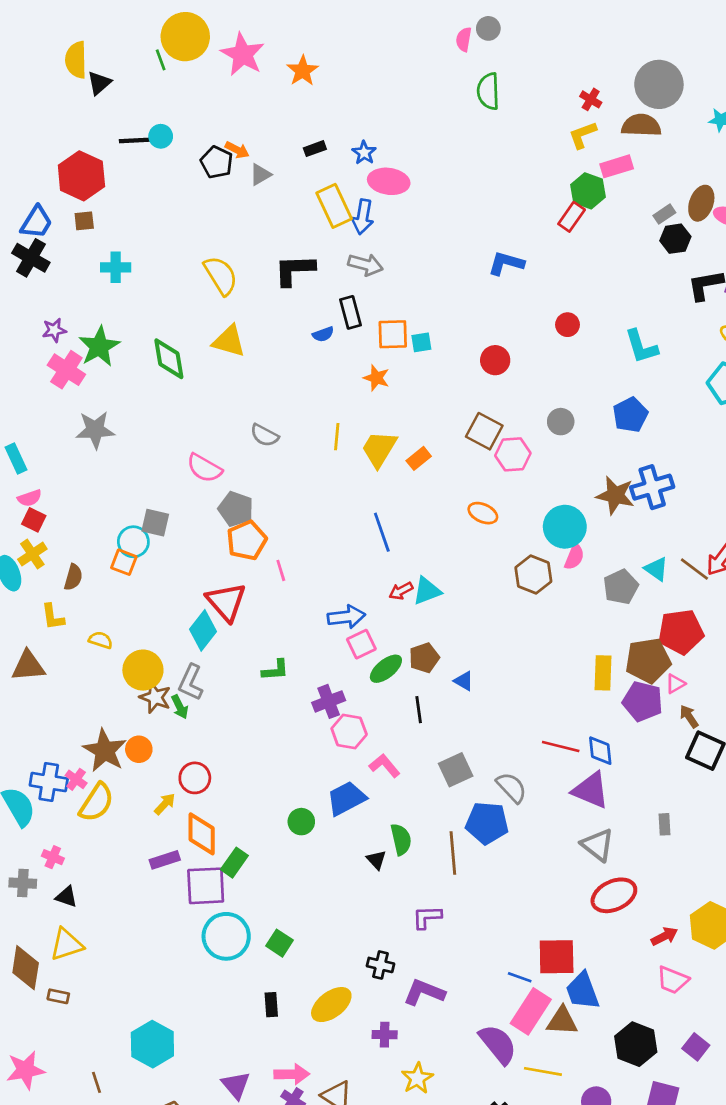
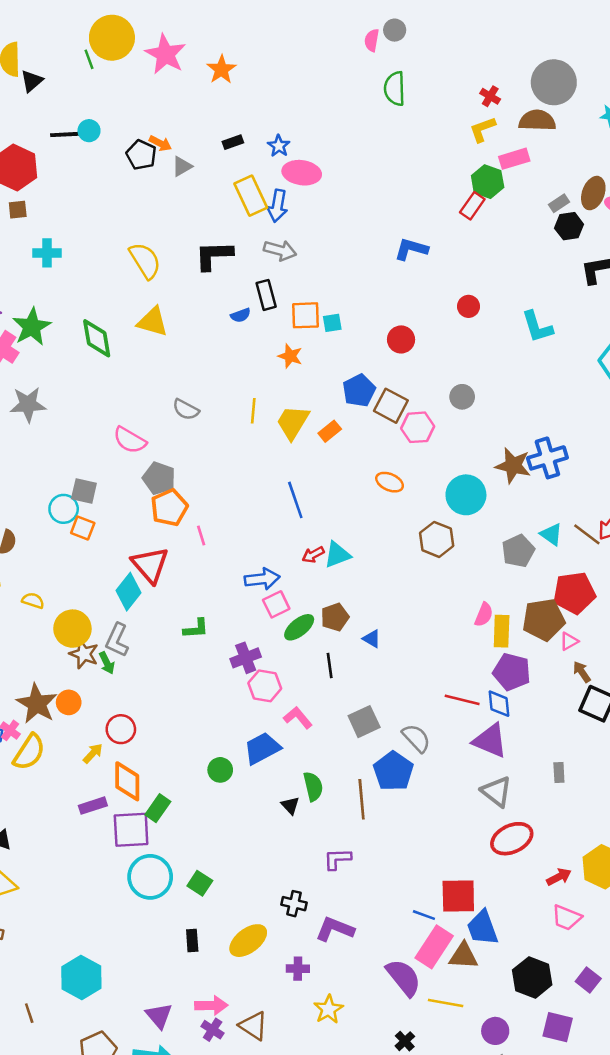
blue pentagon: (630, 415) -> (359, 390), moved
pink semicircle: (574, 557) -> (484, 615), moved
orange square: (124, 562) -> (83, 528), moved
purple pentagon: (643, 701) -> (512, 672), moved
blue pentagon: (487, 823) -> (393, 771), turned 30

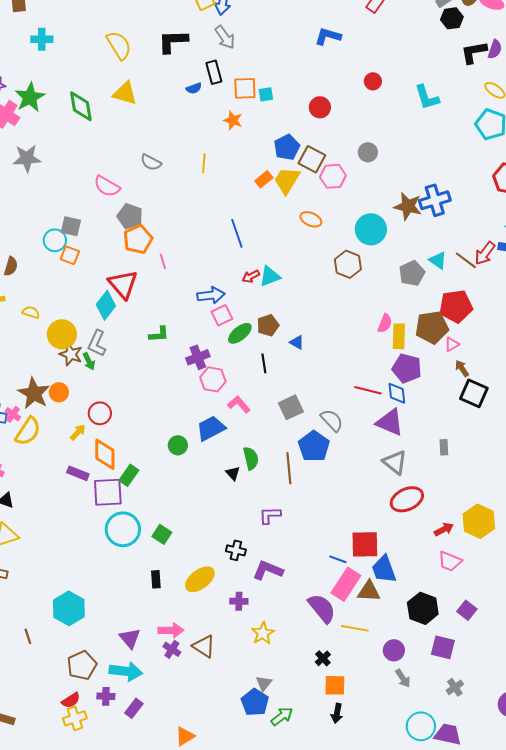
gray arrow: (280, 250) -> (225, 37), turned 40
yellow trapezoid: (293, 422) -> (287, 180), moved
purple rectangle: (93, 806) -> (78, 473), turned 40

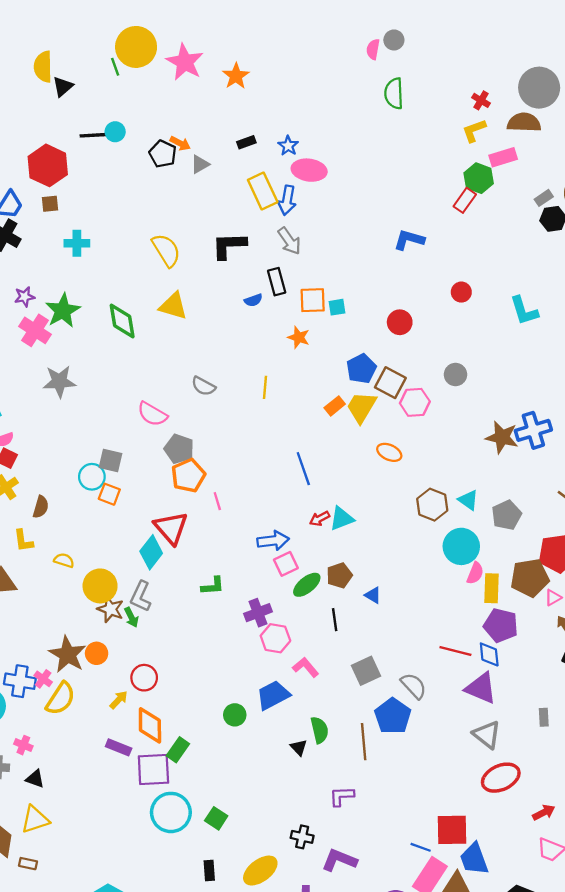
cyan circle: (371, 229) -> (461, 546), moved
cyan triangle: (438, 260) -> (468, 500), moved

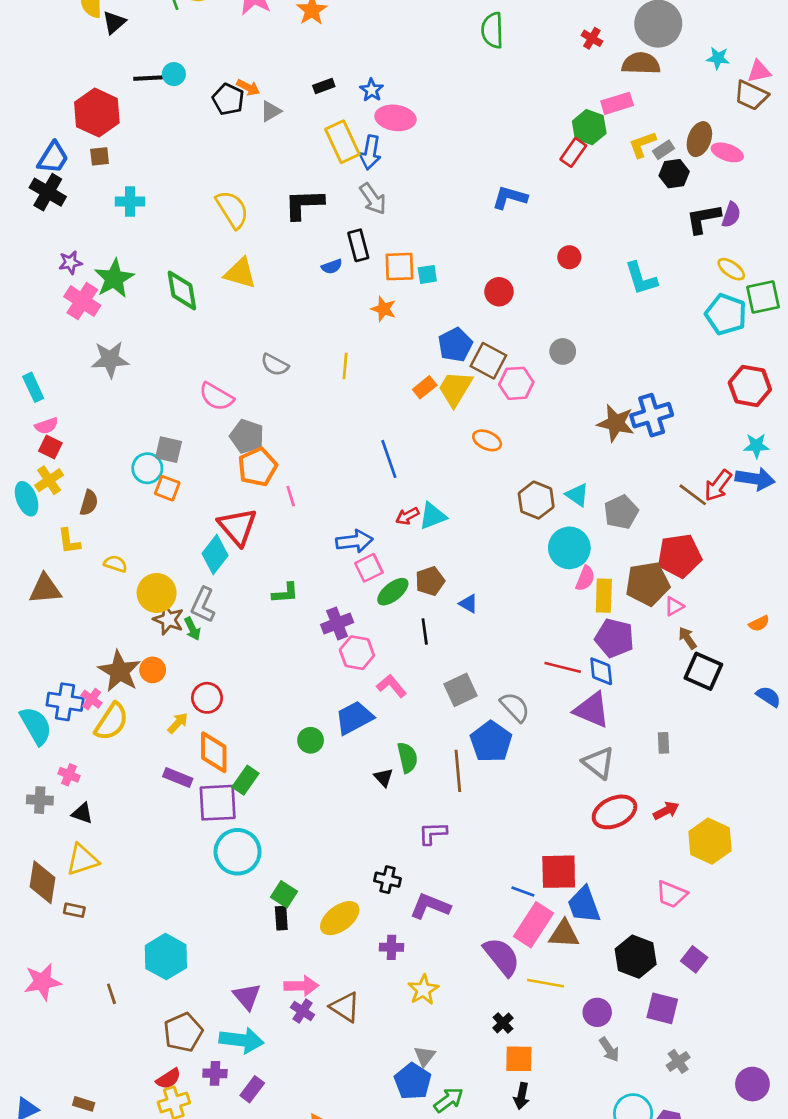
yellow L-shape: (474, 131) -> (642, 144), moved
red arrow: (544, 812) -> (666, 811), moved
green square: (216, 818) -> (284, 894), moved

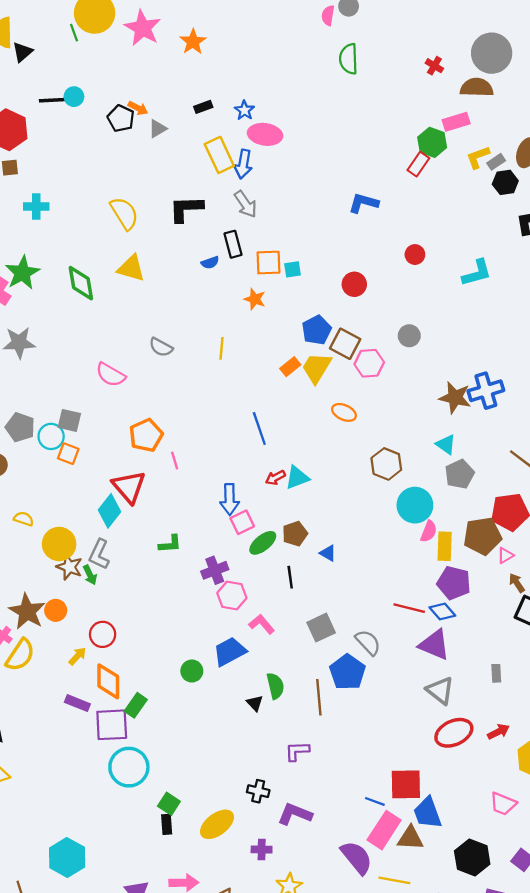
cyan L-shape: (641, 278) -> (477, 273), turned -88
gray pentagon: (247, 436) -> (20, 427), moved
cyan triangle: (577, 495) -> (446, 444), moved
blue arrow: (354, 541) -> (230, 499), turned 96
blue diamond: (601, 671) -> (442, 612), turned -35

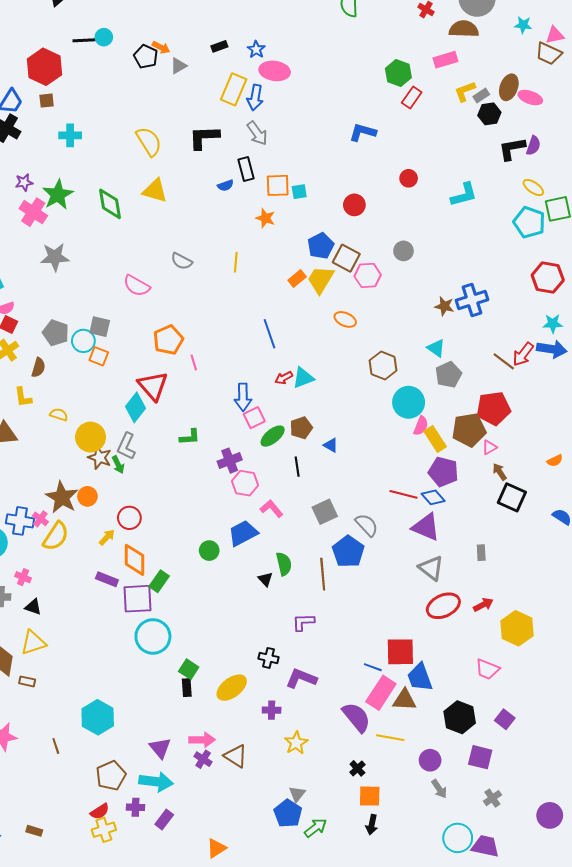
green hexagon: (432, 142) -> (398, 73), moved
yellow rectangle: (219, 155) -> (234, 89), turned 48
brown star: (455, 398) -> (444, 306), size x0.7
yellow rectangle: (445, 546) -> (435, 439), turned -35

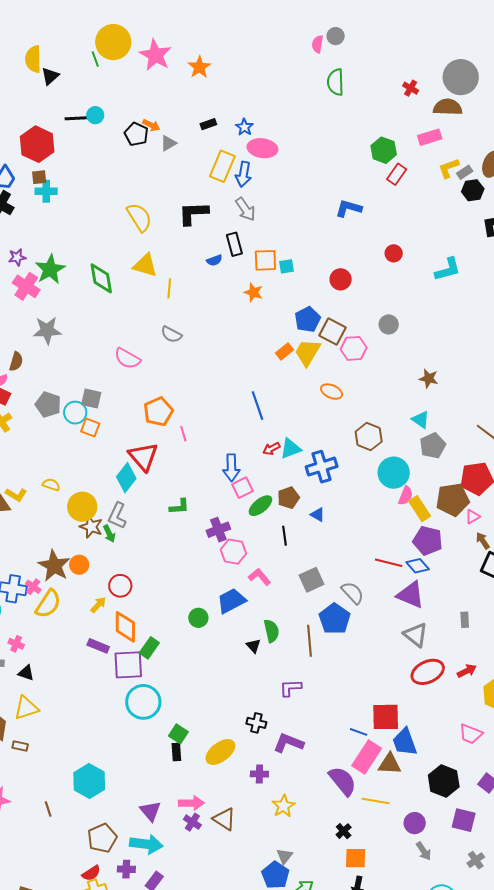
cyan cross: (70, 135) -> (46, 191), moved
yellow line: (236, 262) -> (169, 288), moved
blue cross: (472, 300) -> (322, 467), moved
brown semicircle: (38, 368) -> (16, 361), moved
yellow L-shape: (23, 397) -> (16, 495), moved, turned -50

